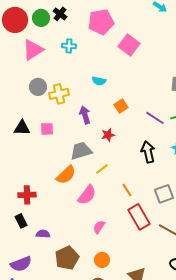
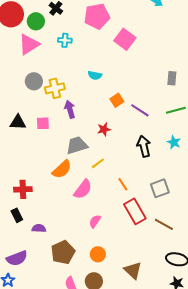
green circle: (41, 18) -> (36, 21), moved
purple arrow: (85, 115) -> (70, 109), moved
purple line: (155, 118) -> (140, 110), moved

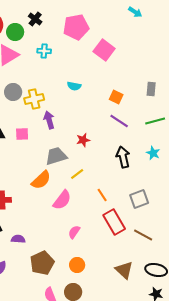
orange square: (117, 100) -> (116, 97), moved, turned -32
brown triangle: (133, 270) -> (124, 270), moved

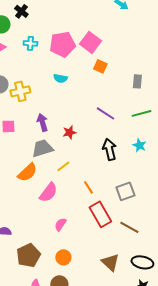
pink pentagon: (76, 27) -> (62, 44), moved
orange square: (116, 97) -> (100, 66), moved
purple arrow: (49, 120) -> (42, 122), moved

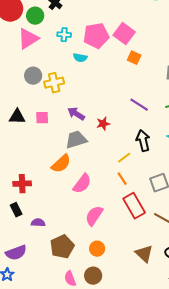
cyan semicircle: (60, 78) -> (80, 58), moved
purple arrow: (42, 122) -> (76, 114), turned -42
yellow line: (63, 166) -> (124, 158), moved
pink semicircle: (60, 224) -> (94, 216), size x1.5

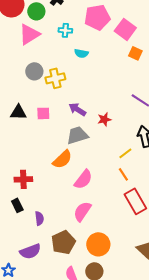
pink pentagon: (96, 36) -> (97, 17), moved
pink semicircle: (94, 216) -> (82, 211), moved
purple semicircle: (38, 223) -> (39, 218), turned 80
orange circle: (97, 249) -> (98, 244), size x1.5
purple semicircle: (16, 253) -> (30, 251), moved

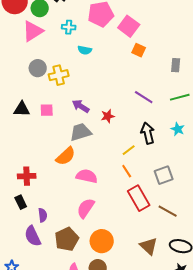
pink semicircle: (83, 179) -> (87, 176), turned -115
purple semicircle: (30, 251) -> (33, 236), moved, turned 85

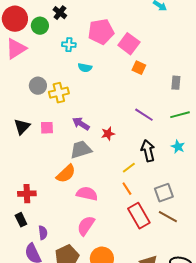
pink triangle: (33, 31) -> (16, 49), moved
black triangle: (22, 109) -> (22, 127), turned -48
brown line: (168, 211) -> (168, 217), moved

